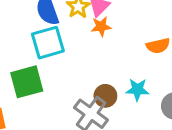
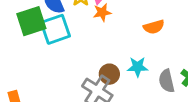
green square: (27, 82) -> (31, 21), moved

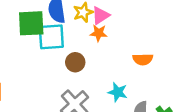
brown circle: (109, 74) -> (75, 62), moved

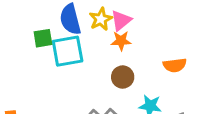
green square: (31, 23) -> (43, 38), size x0.6
brown circle: (75, 62) -> (123, 77), moved

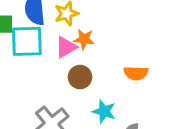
pink triangle: (121, 21) -> (66, 47), moved

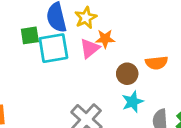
brown circle: (80, 77) -> (127, 74), moved
cyan star: (104, 111) -> (133, 102), turned -30

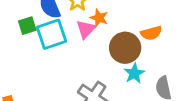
orange star: (105, 39) -> (99, 18), turned 30
brown circle: (127, 74) -> (125, 48), size x1.5

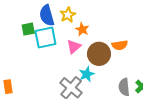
pink triangle: (86, 29) -> (74, 47), moved
cyan star: (134, 73) -> (87, 74), moved

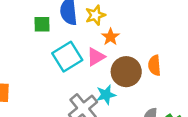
cyan square: (45, 38) -> (67, 57), moved, turned -30
orange semicircle: (120, 45) -> (154, 65), turned 84

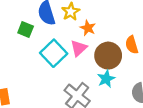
green square: (42, 24) -> (26, 30), turned 35
cyan star: (106, 95) -> (106, 79), moved

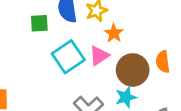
green square: (26, 30) -> (39, 23), turned -35

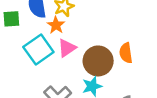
orange star: (114, 33) -> (56, 25), moved

